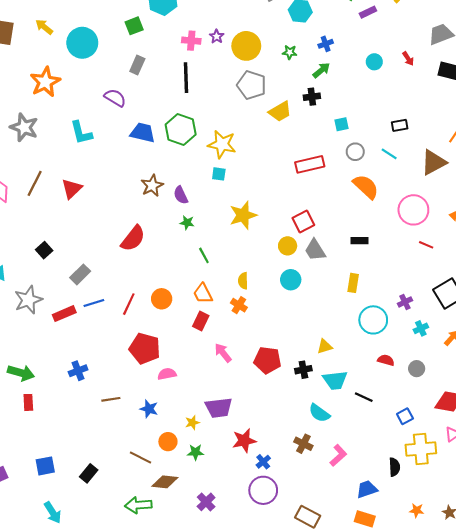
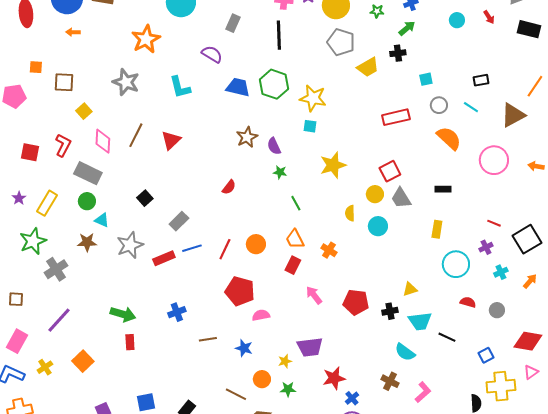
red semicircle: (133, 238) -> (229, 187), size x0.6
red line: (426, 245) -> (494, 223), moved
yellow semicircle: (243, 281) -> (350, 213), moved

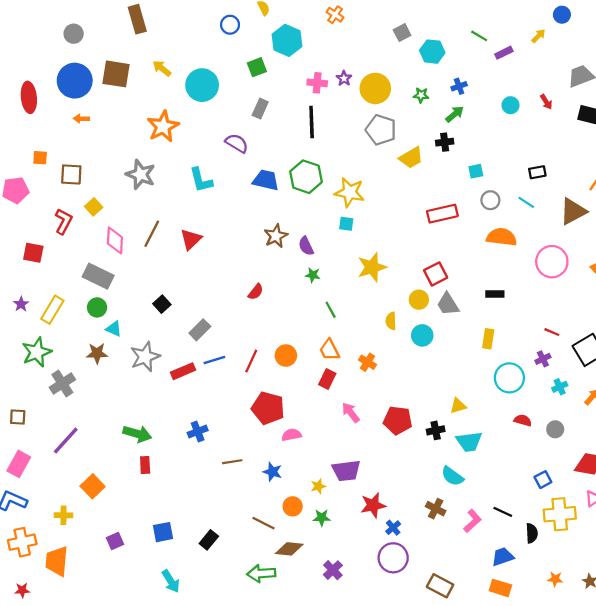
orange semicircle: (449, 138) -> (502, 237), turned -36
red L-shape: (63, 145) -> (64, 221), moved
black line: (447, 337) -> (503, 512), moved
yellow cross: (45, 367) -> (64, 515), moved, turned 35

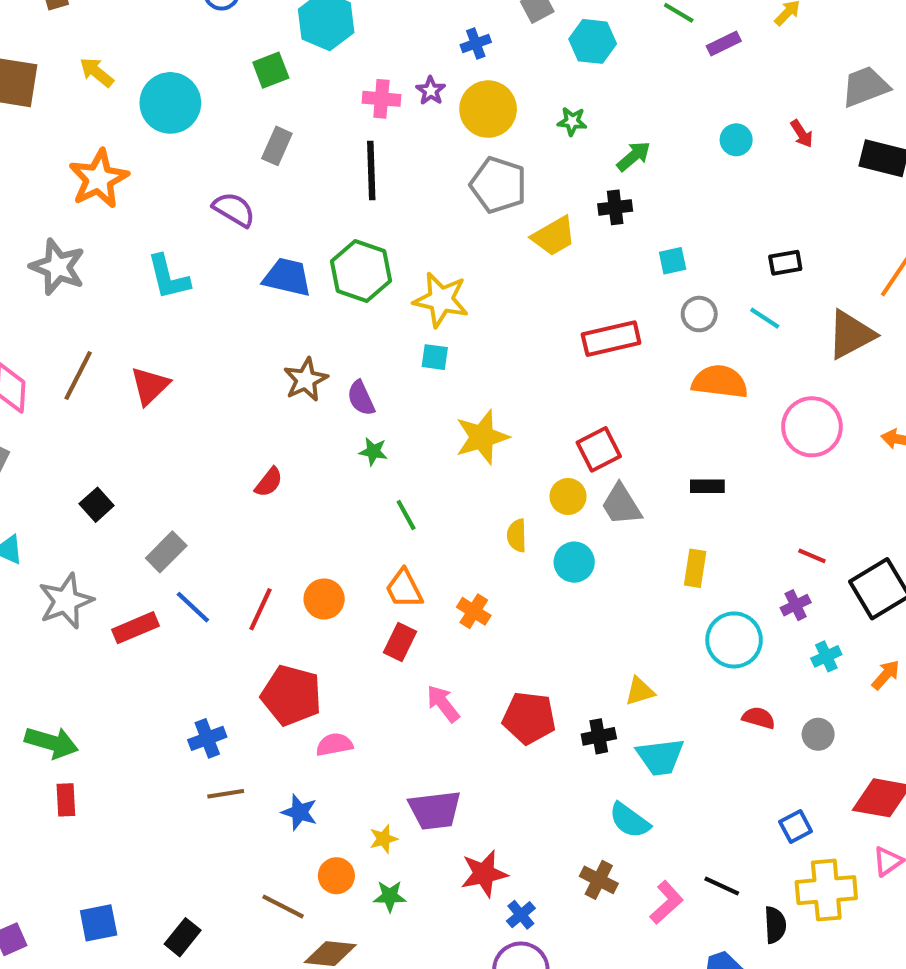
blue cross: (459, 86) -> (476, 43), moved
blue line: (214, 360) -> (193, 607), turned 60
blue cross: (198, 432) -> (207, 738), moved

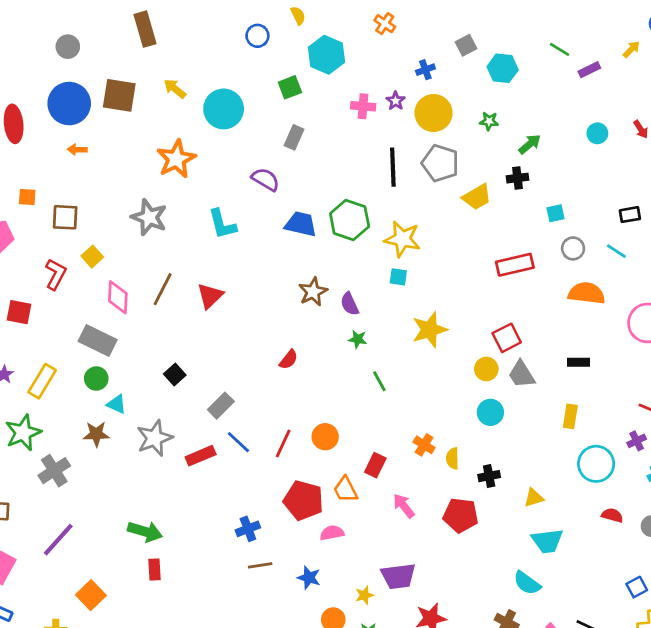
black line: (371, 171) -> (393, 167), moved
yellow semicircle: (517, 535) -> (452, 458), moved
orange trapezoid: (404, 589) -> (345, 490), moved
black cross: (599, 736) -> (489, 476), moved

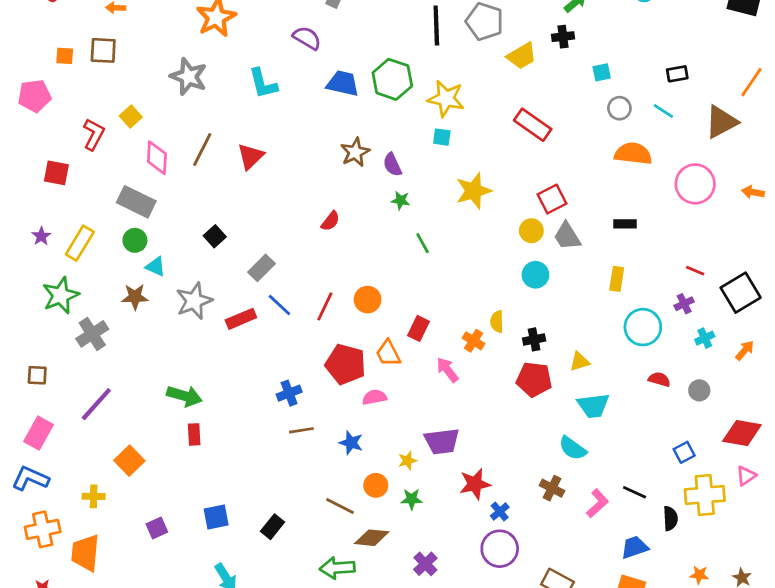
brown square: (65, 217) -> (103, 50), moved
red rectangle: (515, 265) -> (533, 125), moved, turned 48
orange cross: (424, 445) -> (474, 341), moved
red pentagon: (461, 515) -> (534, 379), moved

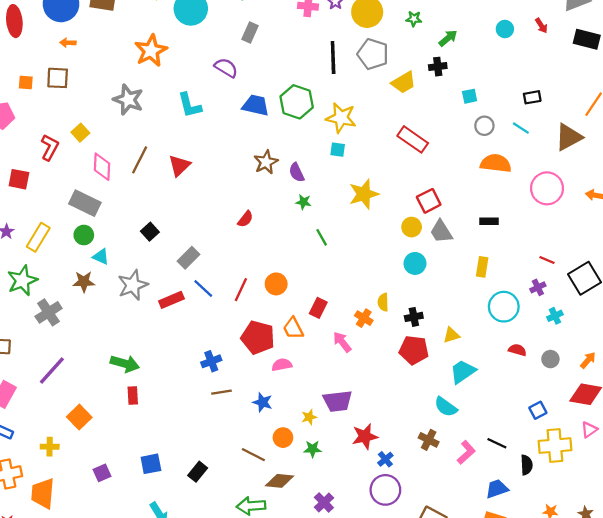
orange arrow: (745, 350) -> (588, 360), moved
cyan trapezoid: (593, 406) -> (463, 372), turned 152

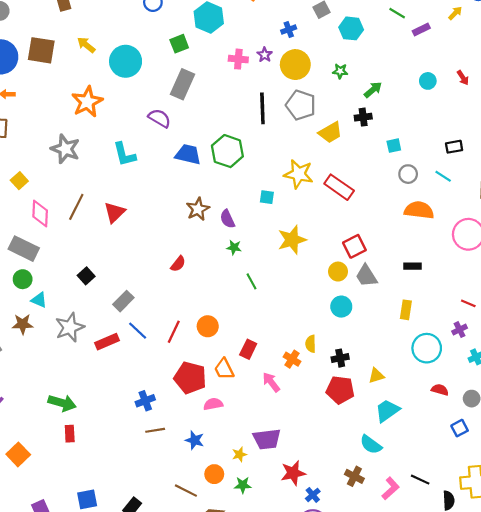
gray rectangle: (250, 32) -> (182, 84), size x1.5
yellow star: (341, 118) -> (299, 174), moved
blue square: (538, 410) -> (460, 428), moved

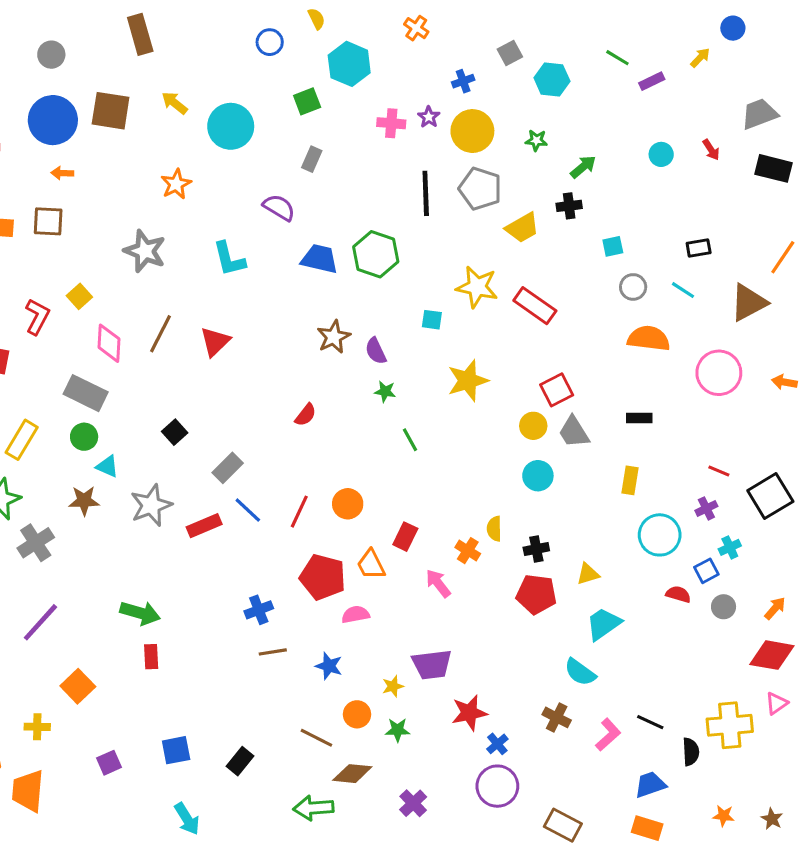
gray rectangle: (182, 84) -> (312, 159), size x0.6
orange star: (87, 102) -> (176, 184), size x0.7
blue square: (460, 428) -> (706, 571), moved

